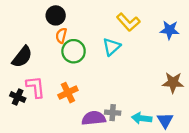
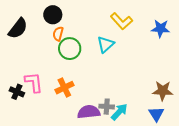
black semicircle: (22, 57) -> (18, 28), moved
brown star: (173, 82) -> (163, 91), moved
cyan arrow: (142, 118) -> (119, 112), moved, turned 126

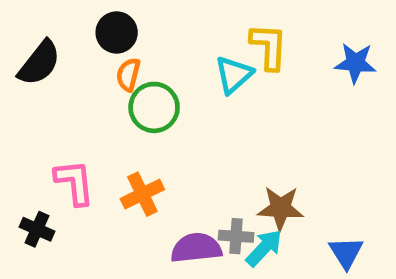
yellow L-shape: (121, 21) -> (269, 47), turned -135
cyan triangle: (106, 44) -> (234, 75), moved
brown star: (163, 91) -> (280, 208), moved
black cross: (17, 92) -> (37, 229), moved

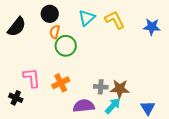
yellow L-shape: (269, 47) -> (115, 20), turned -30
cyan triangle: (234, 75) -> (87, 18), moved
gray cross: (236, 236) -> (101, 87), moved

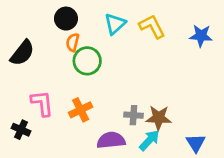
black semicircle: (17, 27) -> (22, 53), moved

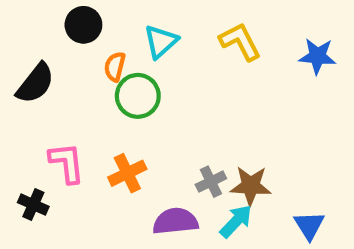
black circle: (66, 19) -> (83, 25), moved
cyan triangle: (115, 24) -> (161, 42), moved
gray cross: (133, 115) -> (211, 182), turned -30

